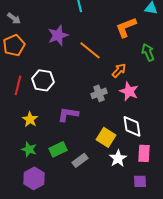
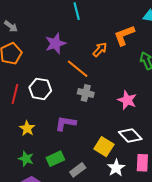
orange line: (90, 50) -> (78, 69), moved
orange arrow: (119, 70) -> (100, 50), moved
gray cross: (99, 93) -> (86, 93), moved, turned 35
white diamond: (132, 126) -> (130, 135), turned -35

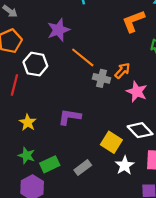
orange arrow: (100, 50) -> (122, 71), moved
white hexagon: (40, 89) -> (35, 64), moved
gray cross: (86, 93) -> (101, 78), moved
green rectangle: (55, 159) -> (50, 164), moved

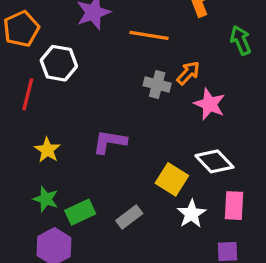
orange line: (83, 57) -> (149, 35), moved, turned -30

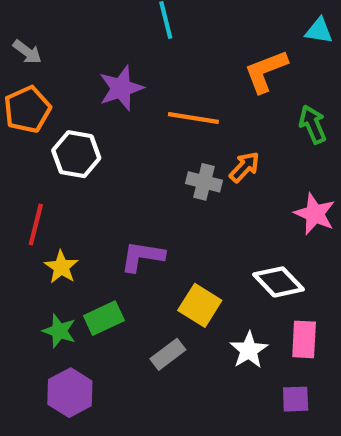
red line: (28, 94) -> (36, 224), moved
pink star: (210, 104) -> (315, 214), moved
yellow square: (172, 179) -> (200, 305), moved
green rectangle: (80, 212) -> (104, 318), moved

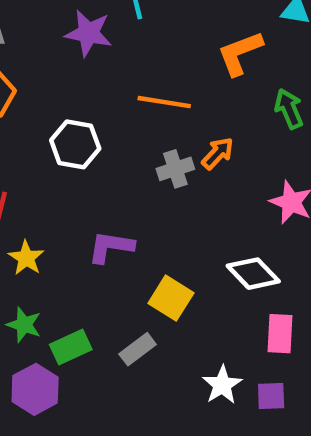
purple star: (121, 88) -> (89, 33), moved, turned 30
white hexagon: (76, 154) -> (75, 144), moved
gray cross: (204, 182) -> (175, 169), turned -32
green rectangle: (104, 318) -> (71, 347), moved
white star: (249, 350) -> (222, 385), moved

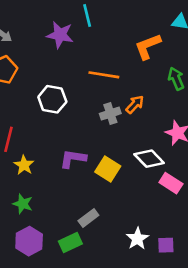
white diamond: (253, 274) -> (149, 159), moved
yellow square: (171, 298) -> (108, 169), moved
pink rectangle: (280, 334) -> (171, 183), moved, turned -60
green rectangle: (71, 347) -> (70, 242), moved

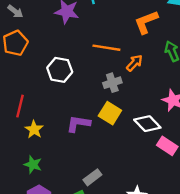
orange arrow: (135, 104) -> (134, 63), moved
yellow square: (108, 169) -> (110, 113), moved

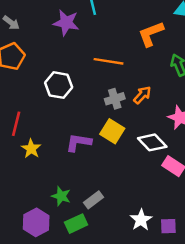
orange arrow: (134, 63) -> (142, 95), moved
green star: (33, 165) -> (61, 196), moved

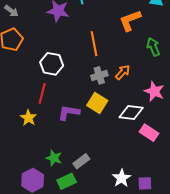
orange line: (109, 61) -> (94, 44), turned 70
red line: (16, 124) -> (42, 93), moved
white diamond: (152, 142) -> (131, 113), turned -40

